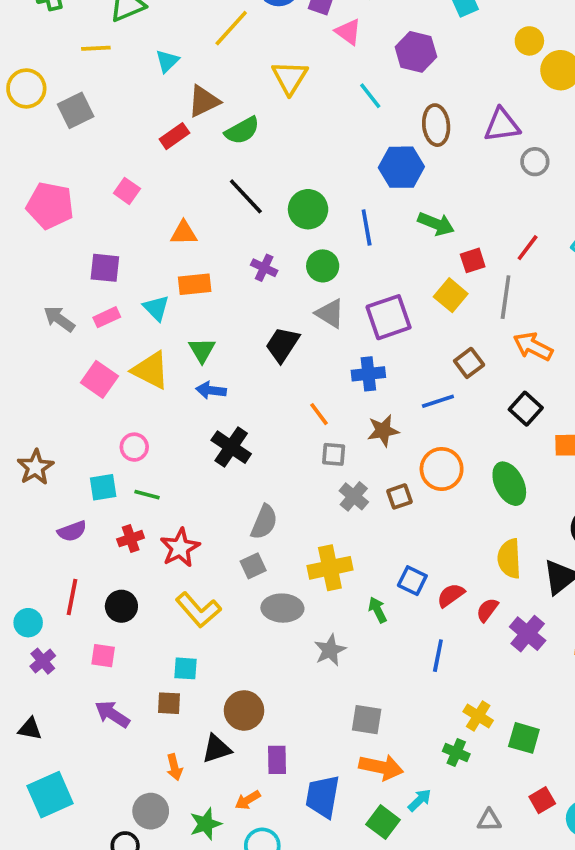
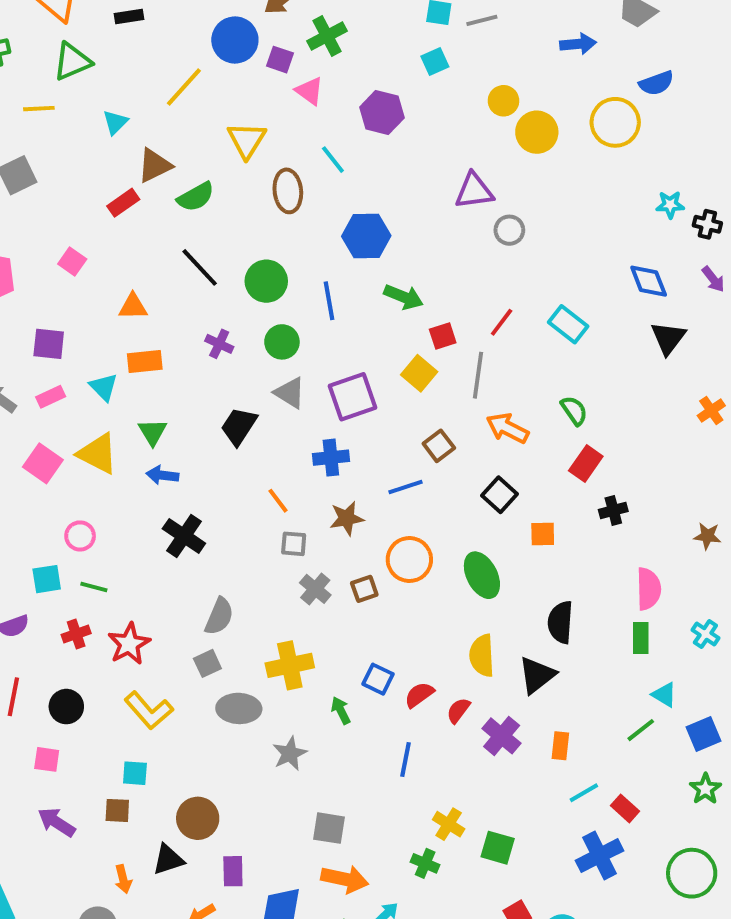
brown ellipse: (436, 125) -> (288, 191), moved

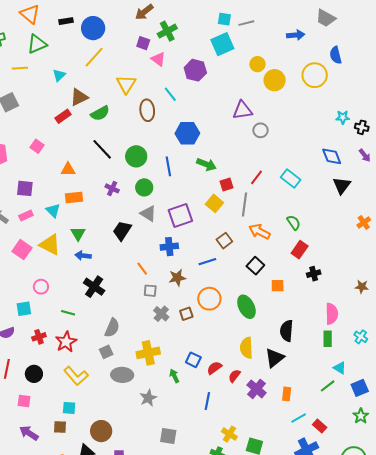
blue circle: (235, 40) -> (93, 28), moved
cyan square: (435, 62) -> (222, 44), size x1.6
blue semicircle: (656, 83) -> (336, 55), turned 96
green line: (94, 587) -> (68, 313), moved

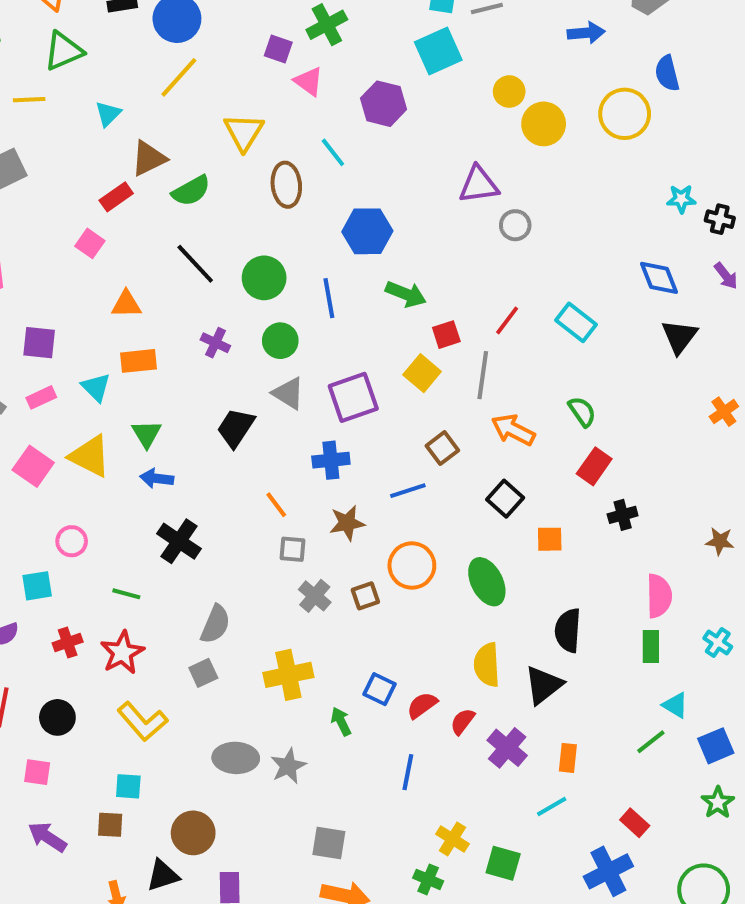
pink square: (37, 146) -> (90, 243), moved
gray ellipse: (122, 375) -> (236, 758), moved
cyan line: (299, 418) -> (552, 807), moved

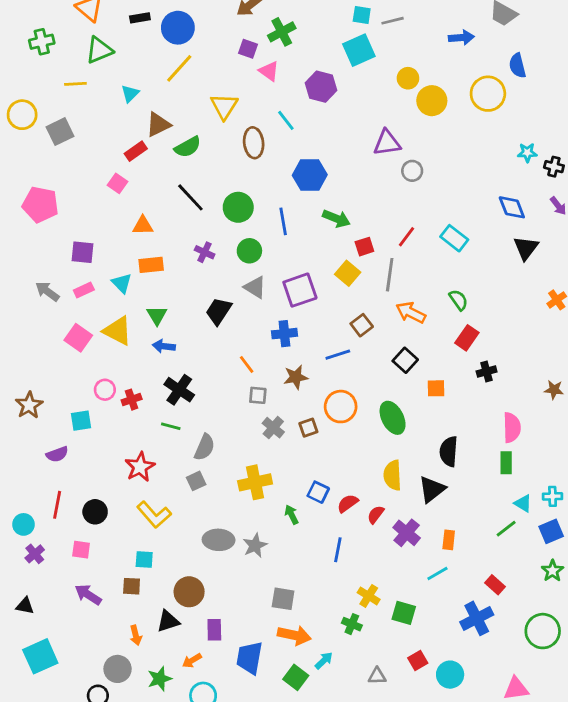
green line: (126, 594) -> (171, 426), moved
red cross: (68, 642) -> (132, 400), moved
cyan cross: (718, 642) -> (553, 496), moved, turned -36

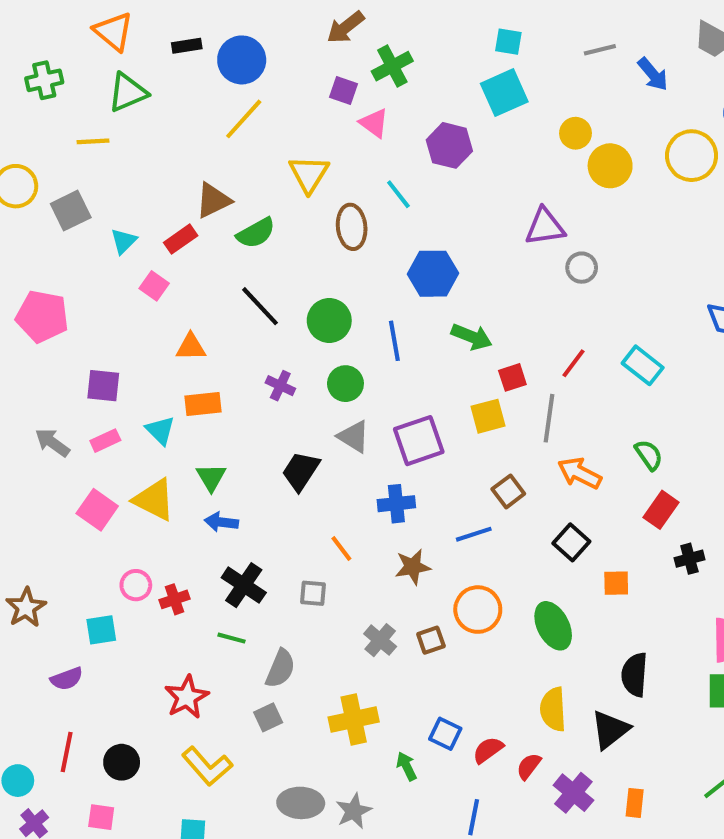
gray line: (393, 21) -> (600, 50), moved
blue arrow: (461, 38) -> (653, 74), turned 55
cyan triangle: (130, 94) -> (124, 241), moved
yellow square: (348, 273) -> (488, 416), turned 35
gray square: (258, 395) -> (313, 593), moved

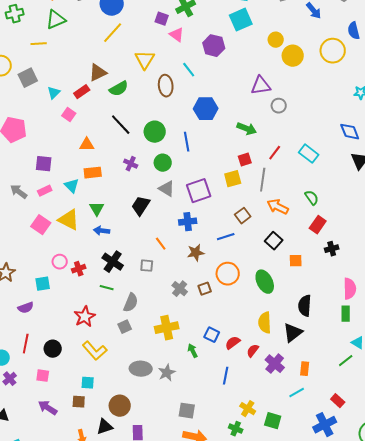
green arrow: (472, 337) -> (247, 129), moved

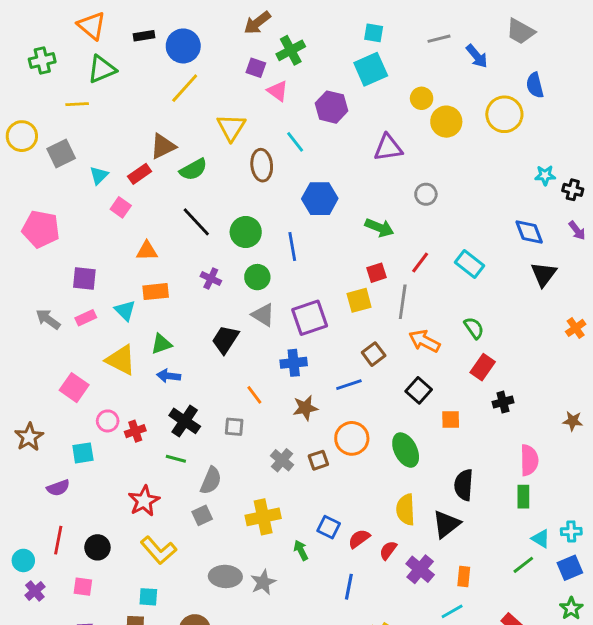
purple triangle: (261, 86) -> (388, 148), moved
green triangle: (97, 209) -> (161, 344), turned 42
pink square: (41, 225) -> (74, 388), moved

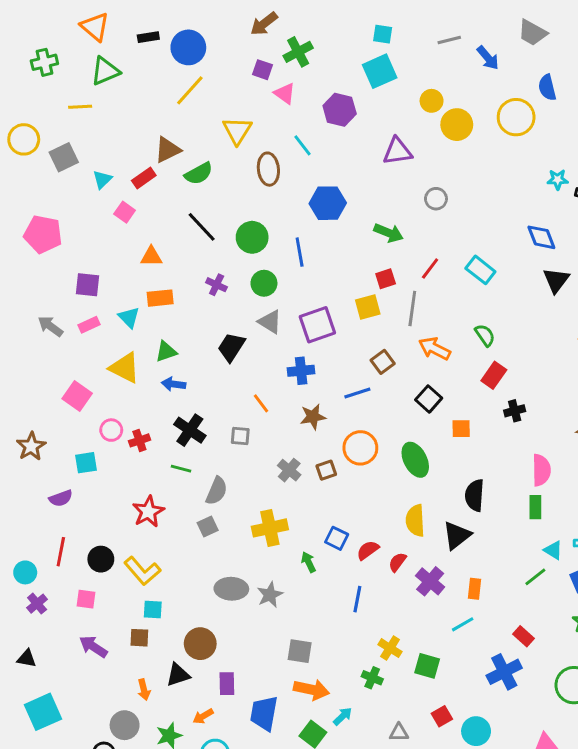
yellow L-shape: (158, 550) -> (142, 571), moved

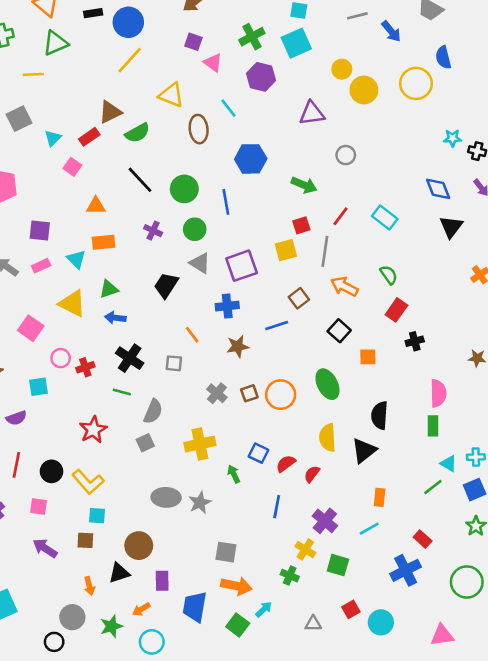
green cross: (298, 52) -> (252, 37), moved
yellow triangle: (237, 131) -> (171, 95), turned -40
orange circle: (360, 448) -> (281, 395), moved
purple cross: (430, 581) -> (325, 521), moved

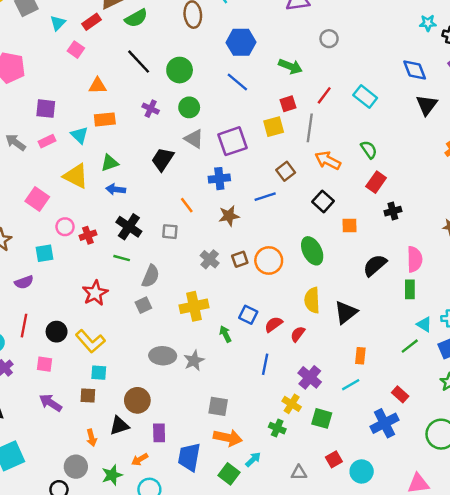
blue line: (226, 202) -> (237, 82), moved, turned -40
black semicircle: (380, 415) -> (375, 265), moved, turned 45

